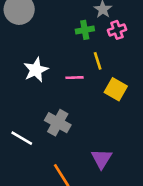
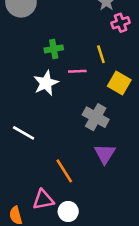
green cross: (85, 30) -> (54, 49), moved
white star: (36, 70) -> (46, 83), moved
gray cross: (58, 123) -> (96, 117), moved

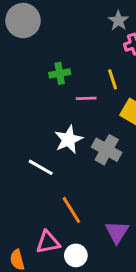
white star: (46, 83) -> (69, 139), moved
white line: (24, 133) -> (41, 167), moved
purple triangle: (105, 154) -> (117, 232), moved

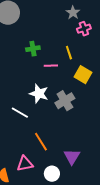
white star: (69, 139) -> (39, 94), turned -30
gray cross: (107, 150) -> (65, 101), turned 30
white circle: (76, 255) -> (52, 174), moved

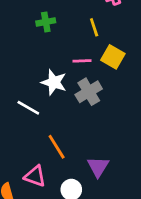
pink line: (51, 66) -> (82, 61), moved
pink triangle: (25, 164) -> (35, 176), turned 30

